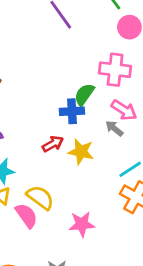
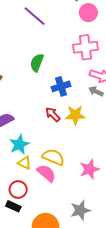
green semicircle: (84, 95) -> (37, 63), moved
red arrow: (53, 144) -> (53, 114), turned -91

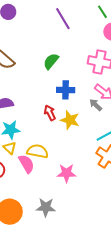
yellow semicircle: (53, 157) -> (38, 151), turned -30

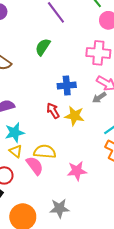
green semicircle: (51, 61) -> (43, 47), moved
gray arrow: (96, 105) -> (99, 97), turned -72

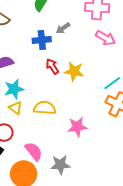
blue cross: (67, 85) -> (42, 40), moved
gray arrow: (99, 97) -> (63, 28), moved
pink semicircle: (35, 166) -> (34, 151), moved

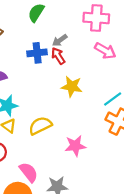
red arrow: (52, 66) -> (58, 56), moved
yellow semicircle: (45, 108) -> (40, 126), turned -30

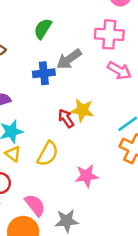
gray arrow: (60, 40) -> (69, 59), size x1.5
red arrow: (58, 56) -> (66, 118), moved
yellow semicircle: (40, 126) -> (48, 154), turned 145

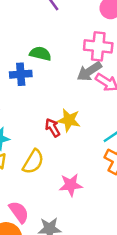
green semicircle: (43, 29) -> (40, 54), moved, turned 70
gray arrow: (69, 59) -> (89, 71), moved
blue cross: (44, 73) -> (21, 74), moved

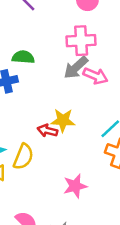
red arrow: (53, 128) -> (47, 131), turned -36
yellow semicircle: (33, 162) -> (23, 157), moved

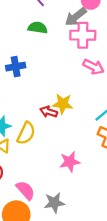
green semicircle: (23, 57) -> (38, 28), moved
gray arrow: (76, 68) -> (76, 17), moved

